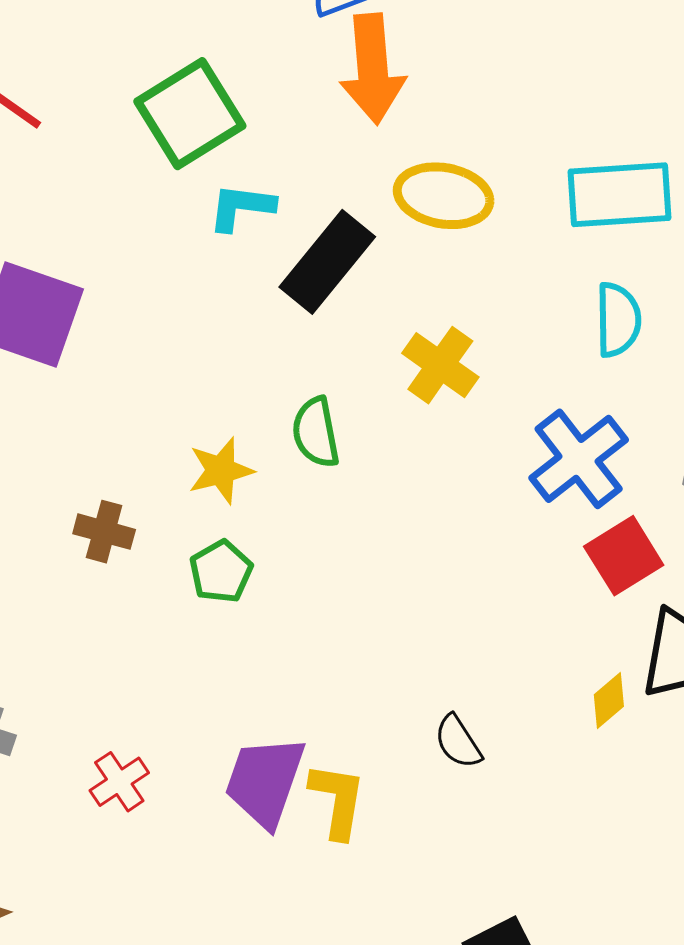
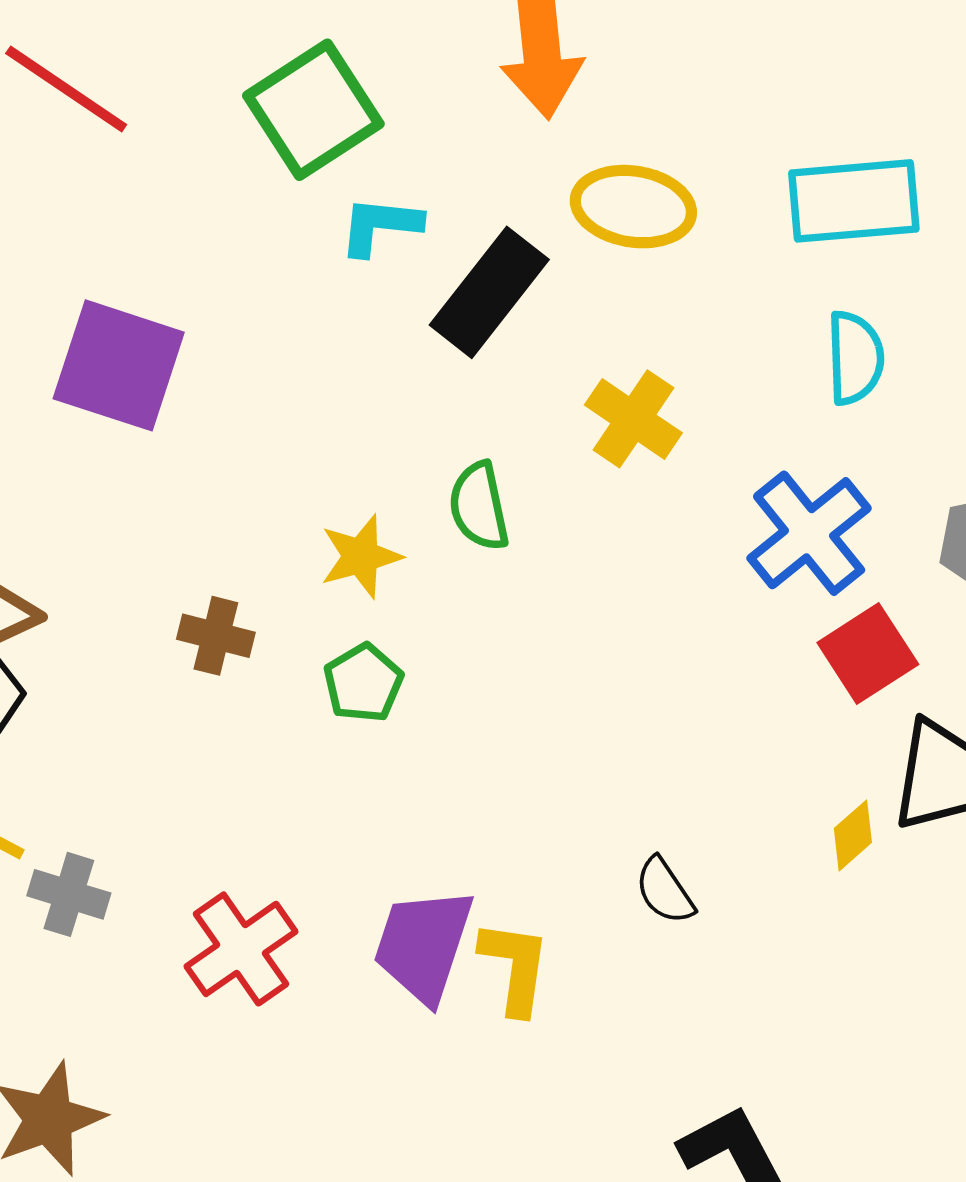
red cross: (119, 782) -> (241, 949), size x1.5

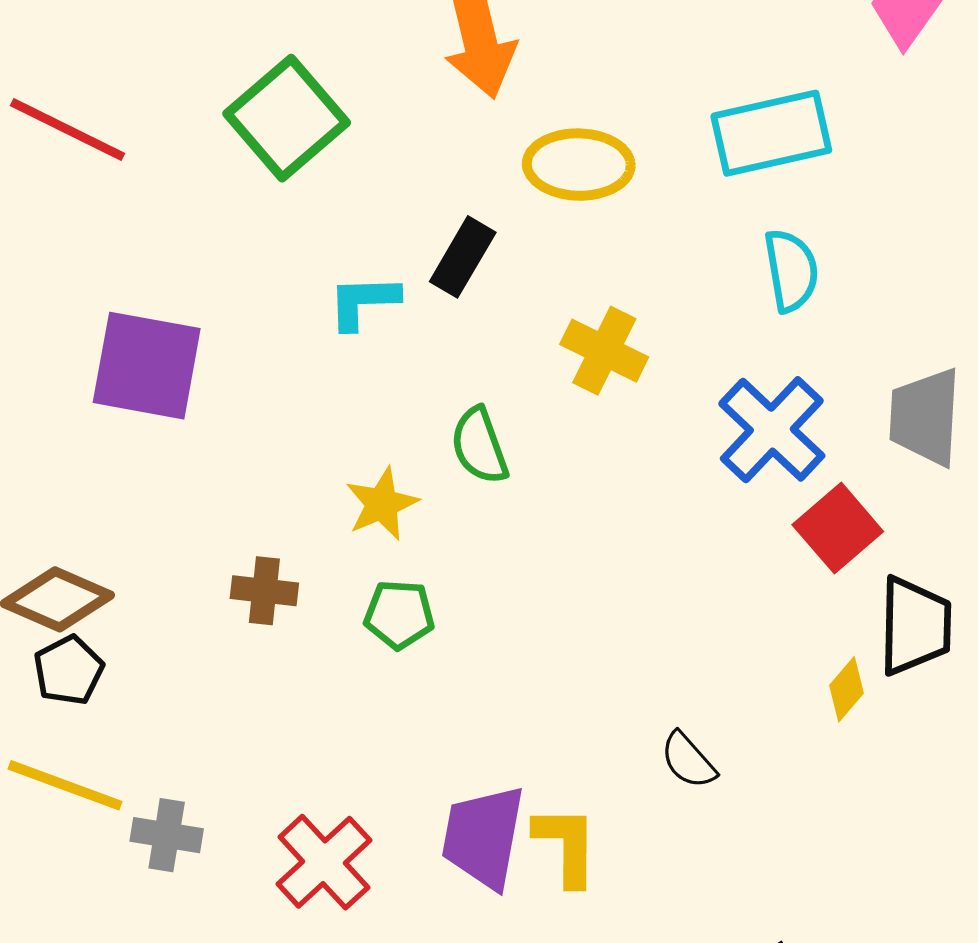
cyan L-shape: (380, 226) -> (363, 302), moved
black rectangle: (489, 292) -> (463, 257), size x0.7
green pentagon: (363, 683) -> (399, 615), turned -30

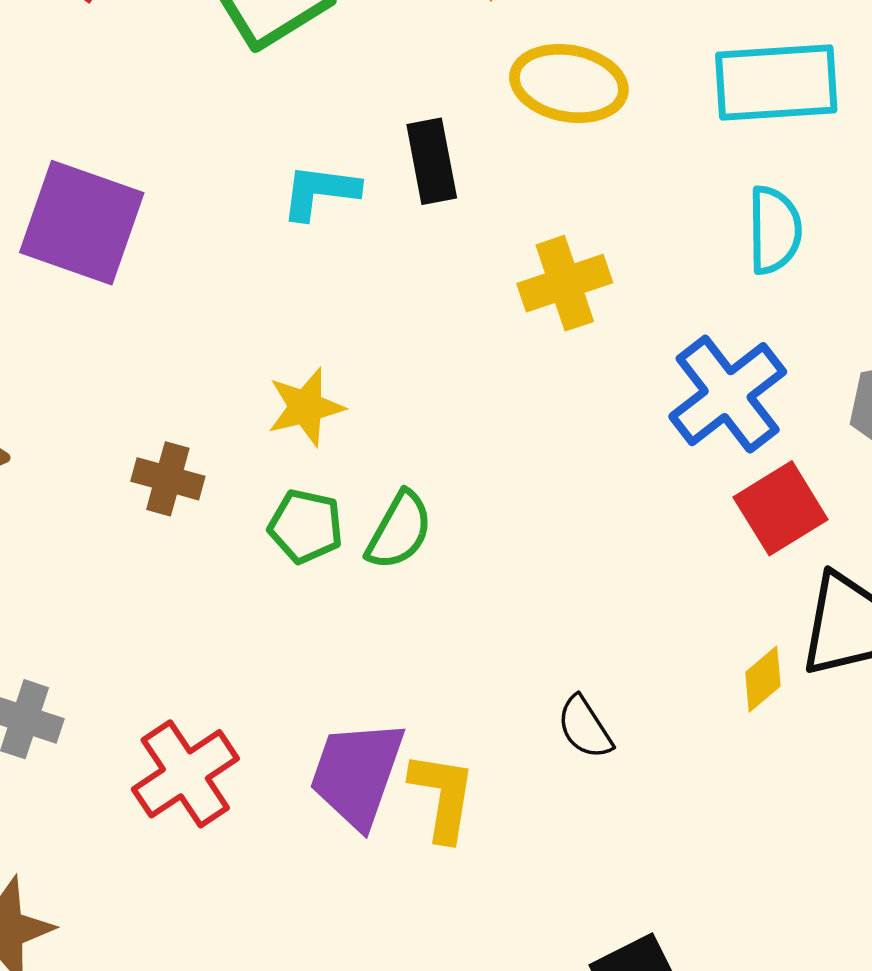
black rectangle: (463, 257) -> (432, 161), turned -50
yellow cross: (604, 351) -> (565, 283), turned 36
green semicircle: (479, 446) -> (399, 531), moved, turned -140

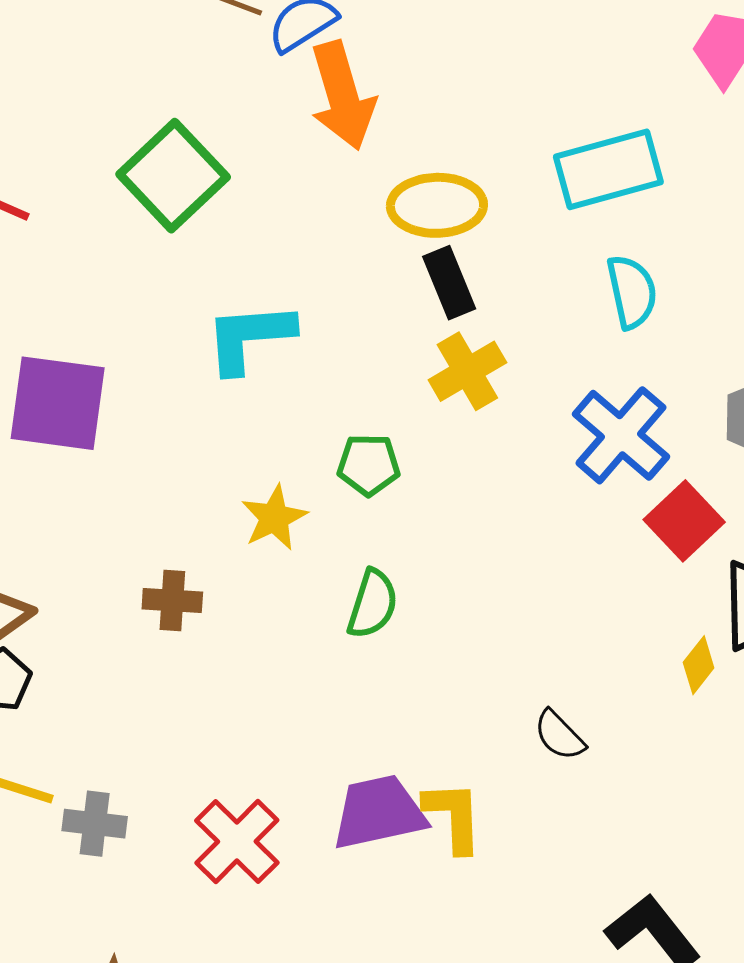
black rectangle: (432, 161) -> (449, 283), moved
cyan L-shape: (320, 192) -> (249, 337), size x1.4
green pentagon: (306, 526) -> (369, 465), moved
purple trapezoid: (357, 774) -> (379, 812), turned 70

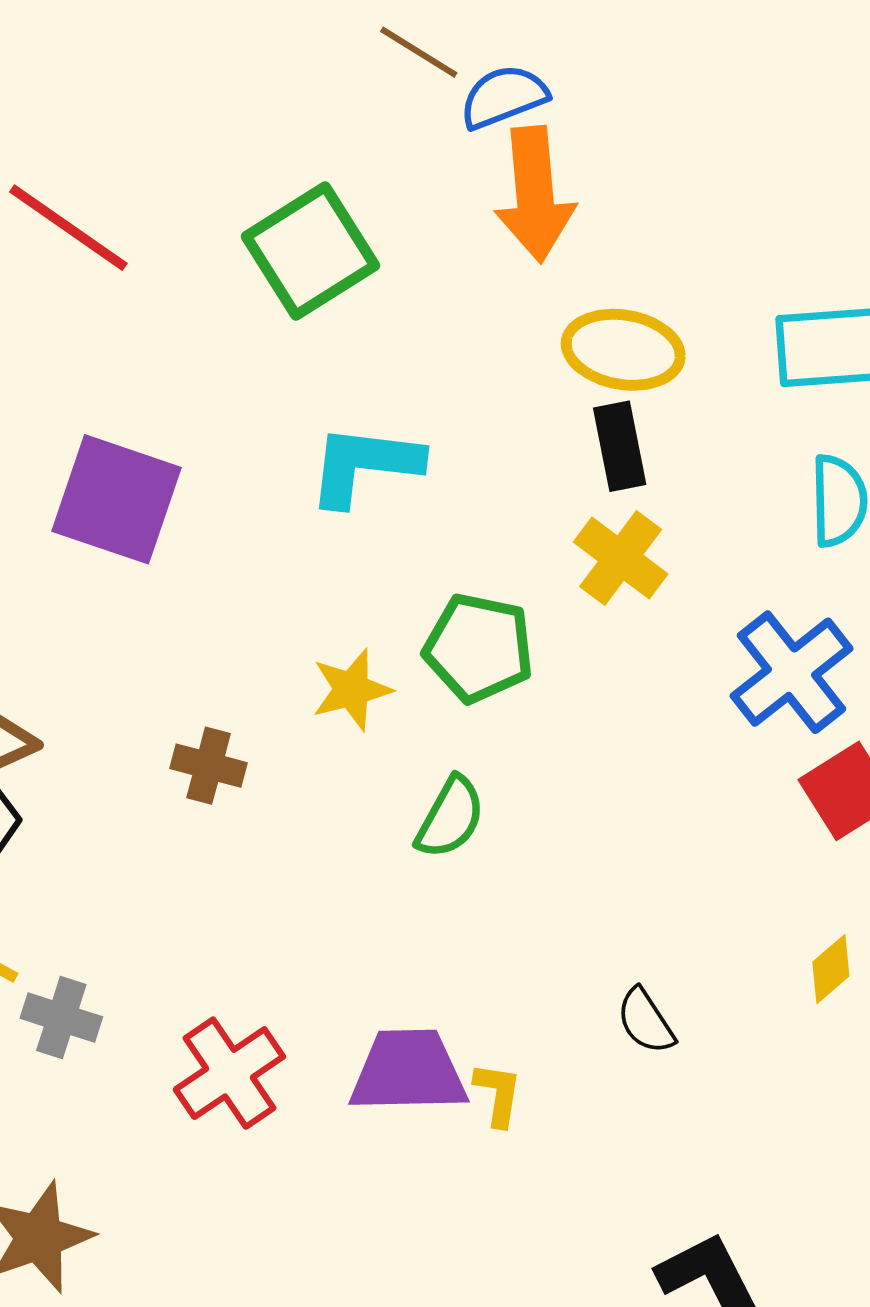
yellow cross: (467, 371) -> (621, 558), turned -34
green pentagon: (369, 465) -> (479, 648), size x1.4
yellow L-shape: (453, 816) -> (498, 1094), size x0.7

